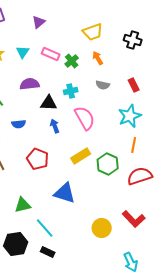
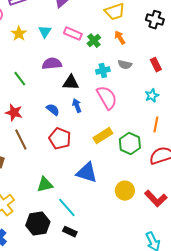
cyan cross: (71, 91) -> (103, 71), moved
cyan star: (130, 116) -> (152, 96), size x0.6
blue semicircle: (19, 124) -> (53, 110), moved, turned -136
yellow circle: (102, 228) -> (125, 191), moved

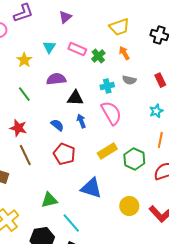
yellow star: (19, 34) -> (24, 60), moved

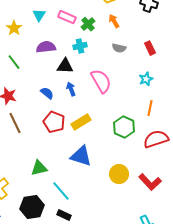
cyan cross: (107, 86) -> (80, 46), moved
yellow rectangle: (107, 151) -> (81, 122), moved

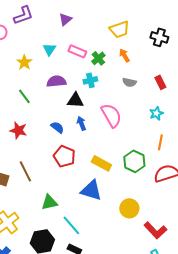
yellow rectangle: (81, 122) -> (101, 163), moved, turned 60
brown line: (15, 123) -> (25, 171), moved
red L-shape: (150, 182) -> (155, 230), moved

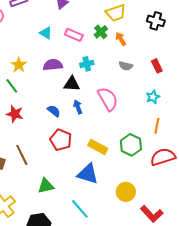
cyan triangle: (49, 49) -> (46, 33), turned -32
green cross: (98, 58) -> (101, 32), moved
yellow star: (24, 62) -> (19, 65), moved
green line: (24, 96) -> (12, 86), moved
cyan line: (71, 225) -> (80, 209), moved

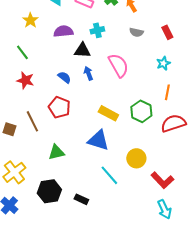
yellow star: (19, 65) -> (30, 20), moved
red pentagon: (61, 140) -> (59, 107), moved
cyan line: (80, 209) -> (109, 175), moved

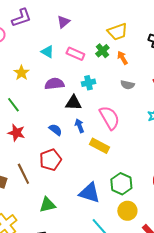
red pentagon: (59, 107) -> (50, 160), turned 30
green hexagon: (141, 111) -> (121, 184), moved
yellow rectangle: (108, 113) -> (99, 146), moved

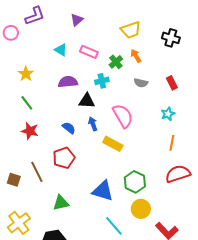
green cross: (102, 51) -> (116, 62), moved
yellow star: (21, 73) -> (26, 74), moved

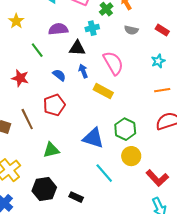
red rectangle: (172, 83) -> (162, 30), turned -32
green line: (27, 103) -> (37, 50), moved
orange line: (172, 143) -> (162, 90), turned 70

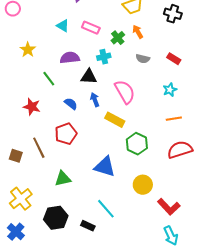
green hexagon: (125, 129) -> (137, 144), moved
cyan line: (104, 173) -> (106, 209), moved

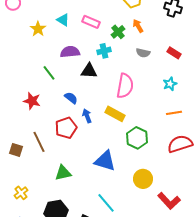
yellow star: (28, 50) -> (38, 29), moved
pink semicircle: (125, 92) -> (125, 86), turned 40
blue arrow: (95, 100) -> (87, 116), moved
yellow cross: (21, 199) -> (21, 193), size x0.6

